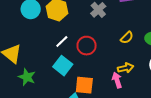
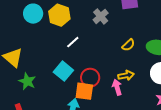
white line: (62, 42) -> (73, 42), moved
red circle: (87, 46) -> (90, 78), moved

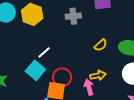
gray cross: (101, 16) -> (73, 16), turned 35
white line: (73, 42) -> (44, 53), moved

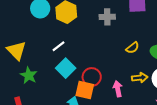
white line: (44, 53) -> (58, 46), moved
yellow arrow: (98, 75) -> (140, 78), moved

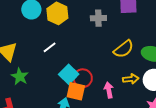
yellow semicircle: (132, 48) -> (124, 49), size x1.5
cyan square: (66, 68) -> (69, 74), moved

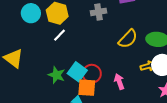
white line: (50, 47) -> (60, 35), moved
green star: (20, 77) -> (57, 75), moved
yellow arrow: (131, 79) -> (148, 66), moved

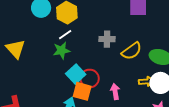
gray cross: (98, 12) -> (107, 39), moved
green star: (57, 75) -> (62, 51), moved, turned 30

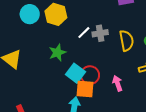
white line: (65, 35) -> (84, 33), moved
yellow semicircle: (132, 51) -> (126, 41), turned -55

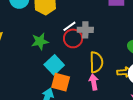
yellow semicircle: (126, 41) -> (96, 62), moved
red circle: (90, 75) -> (73, 38), moved

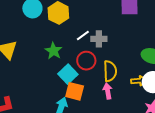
red circle: (73, 38) -> (86, 61), moved
green star: (40, 41) -> (54, 51), turned -30

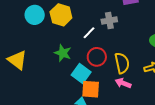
gray cross: (99, 39) -> (109, 21), moved
pink arrow: (108, 91) -> (123, 83), turned -49

